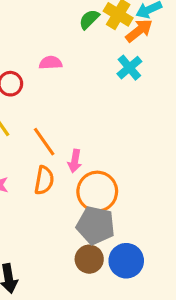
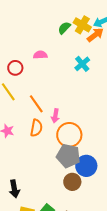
cyan cross: (129, 68) -> (82, 64), moved
brown circle: (89, 259) -> (72, 182), moved
blue circle: (126, 261) -> (86, 166), moved

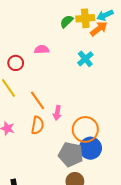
yellow cross: (82, 25) -> (85, 18), turned -36
orange circle: (69, 135) -> (85, 129), moved
blue circle: (86, 166) -> (90, 148), moved

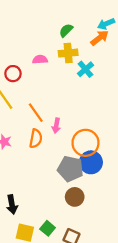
yellow cross: (85, 18) -> (68, 53), moved

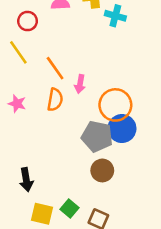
cyan cross: (85, 69) -> (115, 16), turned -35

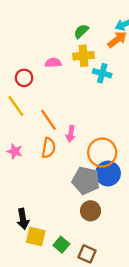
yellow square: (42, 214) -> (36, 236), moved

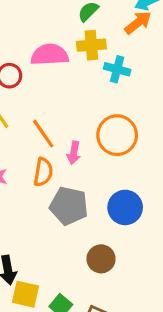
pink semicircle: (53, 63) -> (50, 55), size x1.6
orange circle: (102, 153) -> (117, 135), moved
gray pentagon: (86, 180) -> (69, 206), moved

